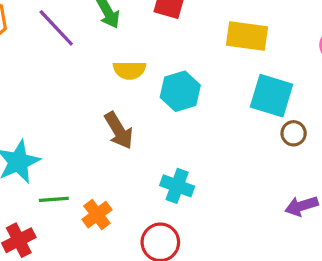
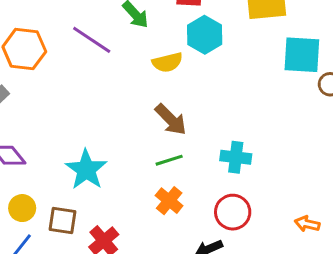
cyan hexagon: (180, 91) -> (205, 35), moved
green line: (54, 199) -> (169, 160), moved

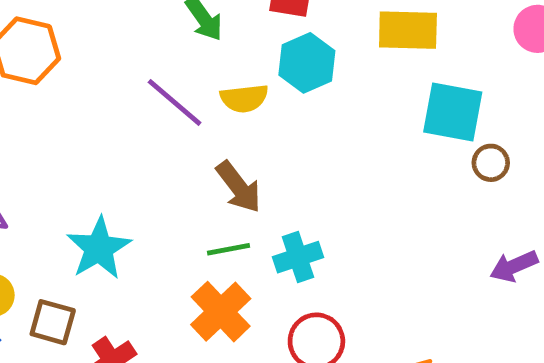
purple line: (92, 40) -> (175, 102), moved
cyan cross: (236, 157) -> (298, 257), moved, turned -32
orange cross: (169, 201) -> (221, 312), size x1.4

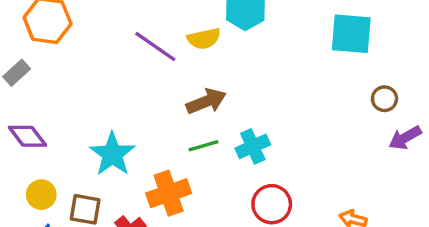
brown circle: (491, 163) -> (384, 99), moved
brown arrow: (239, 187) -> (206, 101), turned -69
orange cross: (221, 312) -> (169, 193), moved, turned 30

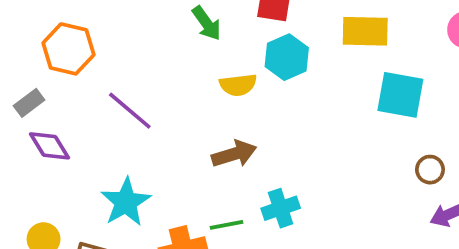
purple line: (155, 46) -> (130, 111), moved
purple diamond: (27, 136) -> (49, 146), moved
green line: (203, 146) -> (226, 225), moved

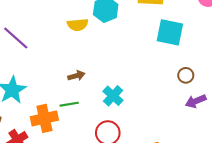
brown arrow: (234, 154) -> (76, 76), moved, size x0.7
cyan cross: (281, 208) -> (113, 96), moved, turned -30

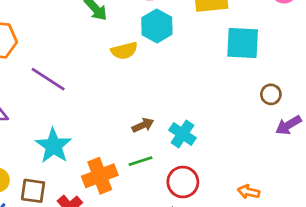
brown arrow: (76, 76) -> (143, 125), moved
green line: (69, 104) -> (141, 161), moved

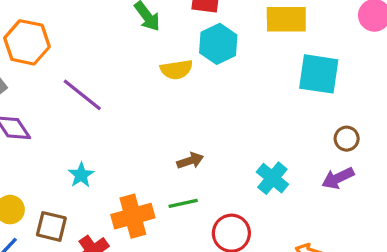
purple arrow: (288, 125) -> (338, 178), moved
cyan cross: (182, 134) -> (272, 178), moved
cyan star: (54, 146) -> (81, 175), size x0.6

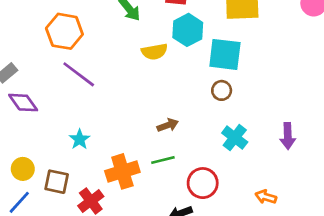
orange hexagon: (27, 42) -> (64, 31), moved
cyan square: (319, 74) -> (225, 54), moved
brown circle: (347, 139) -> (222, 90), moved
purple arrow: (338, 178) -> (288, 136), turned -65

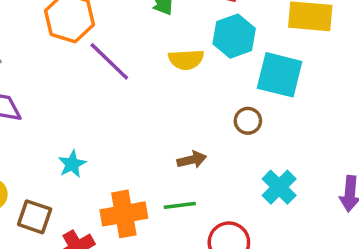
purple line: (79, 74) -> (109, 61), moved
brown circle: (222, 90) -> (248, 121), moved

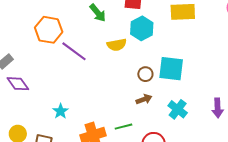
cyan square: (280, 75) -> (171, 69), moved
brown circle: (248, 121) -> (145, 74), moved
brown arrow: (192, 160) -> (144, 99), moved

